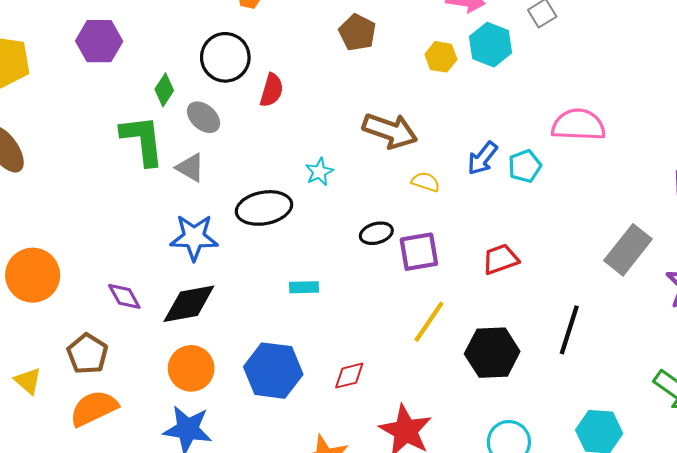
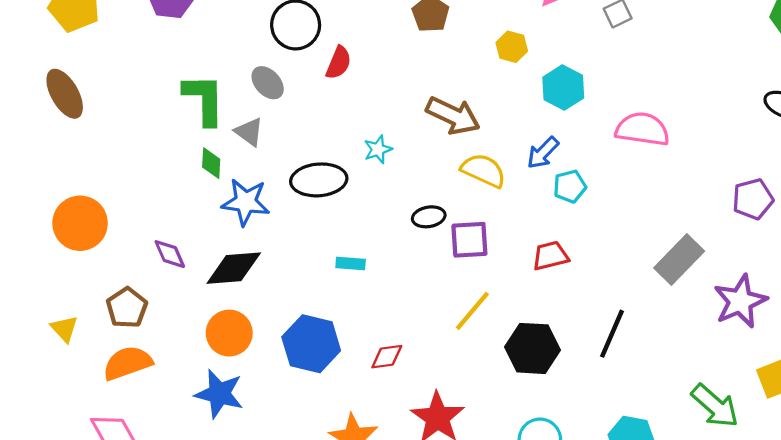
cyan hexagon: (491, 45) -> (563, 88), moved
green diamond: (164, 90) -> (211, 163), moved, turned -36
cyan pentagon: (525, 166) -> (570, 186), moved
yellow semicircle: (426, 182) -> (483, 170), size x1.6

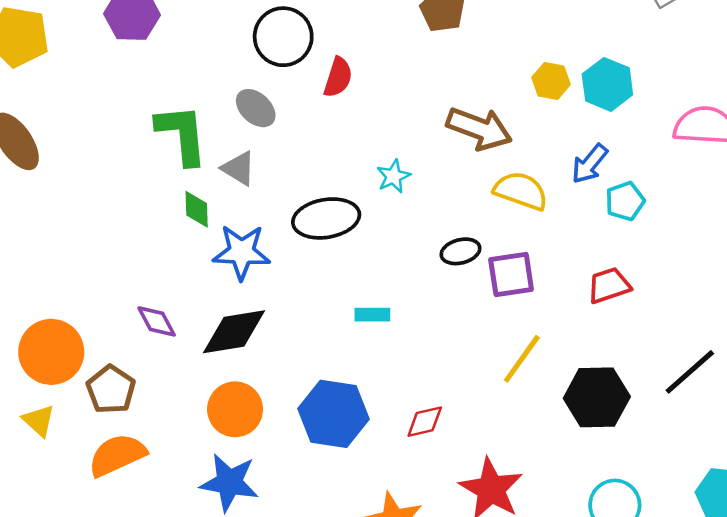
yellow hexagon: (512, 47) -> (551, 81), moved
orange circle: (80, 223) -> (51, 352), moved
black line: (612, 334) -> (690, 372), turned 30

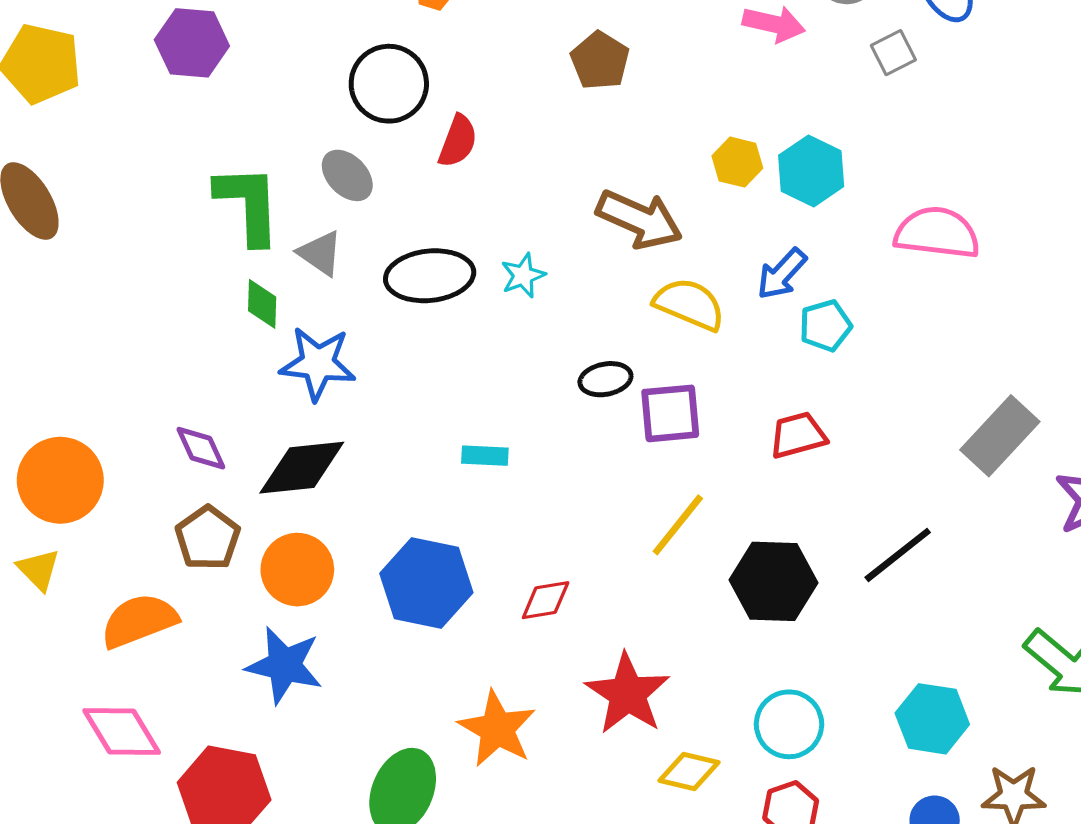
black ellipse: (326, 218) -> (430, 276), moved
brown pentagon: (111, 389) -> (208, 538), moved

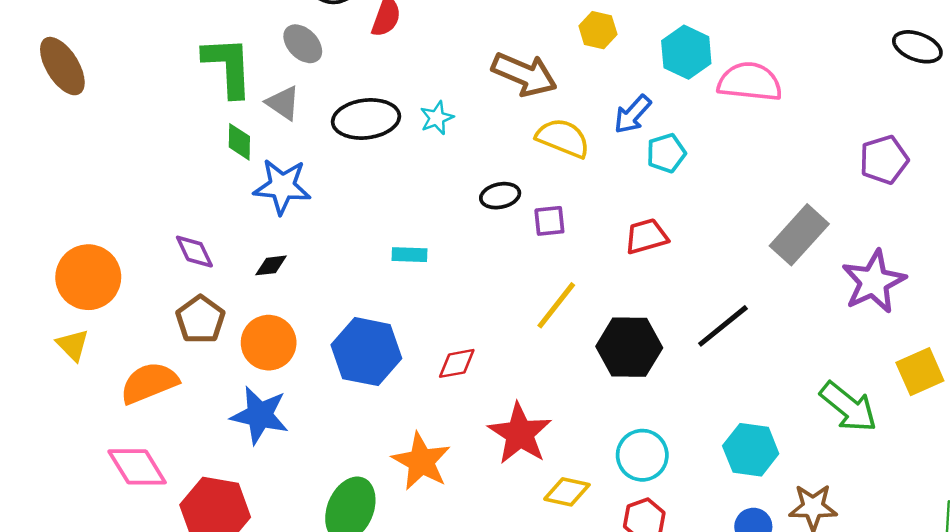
cyan hexagon: (811, 171) -> (686, 52), moved
purple square: (670, 413) -> (549, 221), size x0.7
black diamond: (302, 468) -> (271, 265), size x0.5

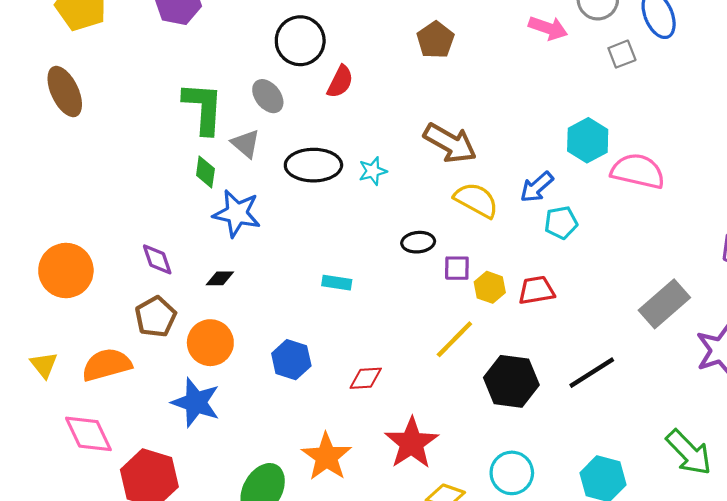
yellow hexagon: (598, 30) -> (490, 287), moved
yellow triangle: (73, 345) -> (44, 365), moved
blue hexagon: (366, 352) -> (291, 360), size x0.7

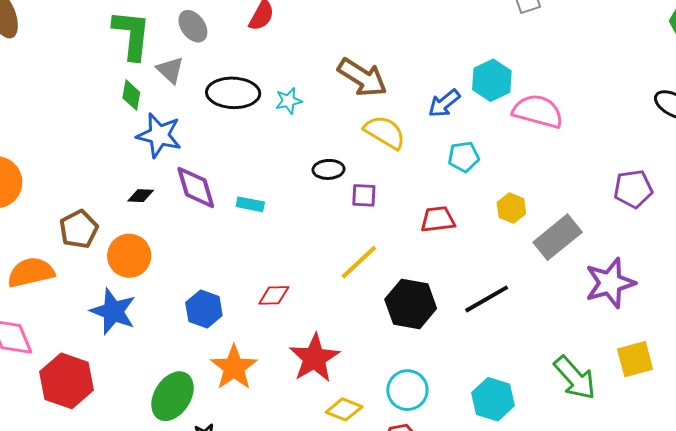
blue arrow: (537, 187) -> (444, 103), moved
purple diamond: (157, 259) -> (196, 187), moved, size x1.4
yellow hexagon: (490, 287) -> (511, 208), moved
blue hexagon: (291, 360) -> (204, 309), moved

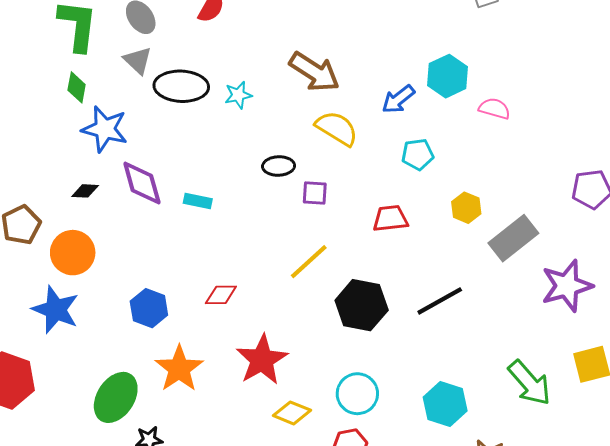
gray triangle: (170, 70) -> (138, 60), moved
pink semicircle: (538, 111) -> (494, 109), size x0.6

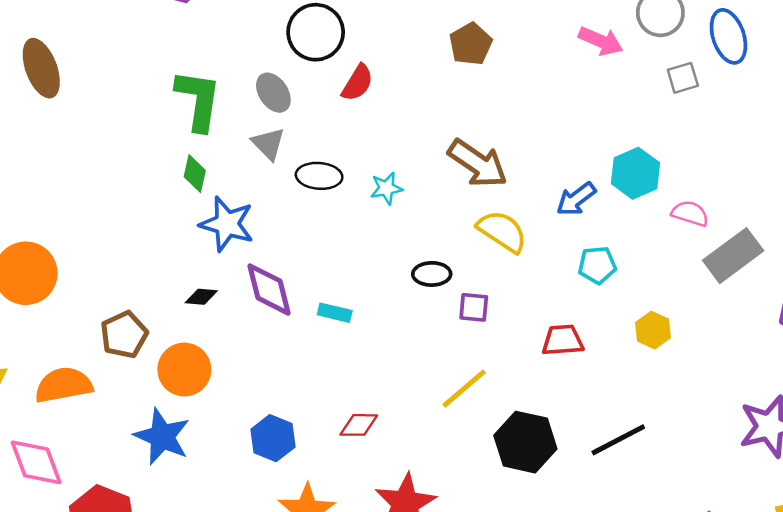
black ellipse: (181, 86) -> (319, 176), size x0.7
gray rectangle: (513, 238) -> (733, 256), moved

